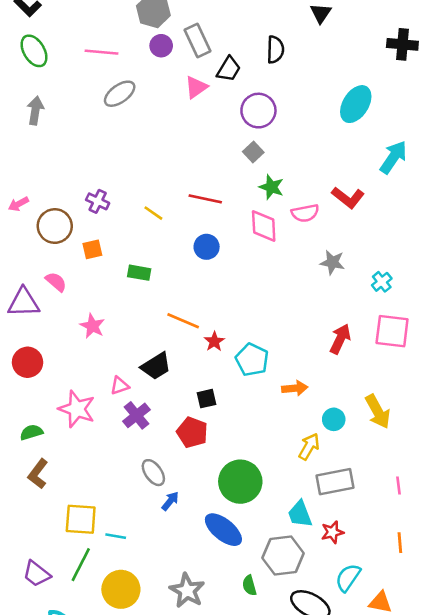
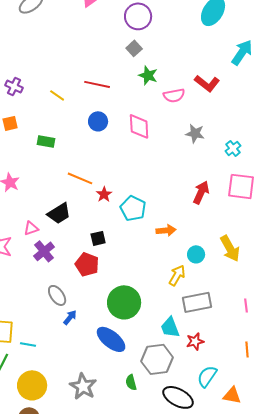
pink diamond: (264, 226) -> (139, 126), moved

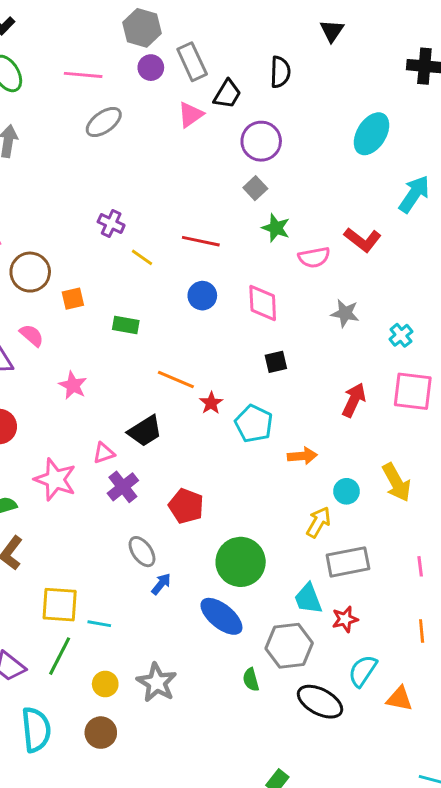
purple cross: (14, 86) -> (111, 224), moved
black square: (98, 238) -> (276, 362), moved
yellow circle: (32, 385) -> (105, 684), size x0.6
gray star: (83, 386) -> (157, 683), moved

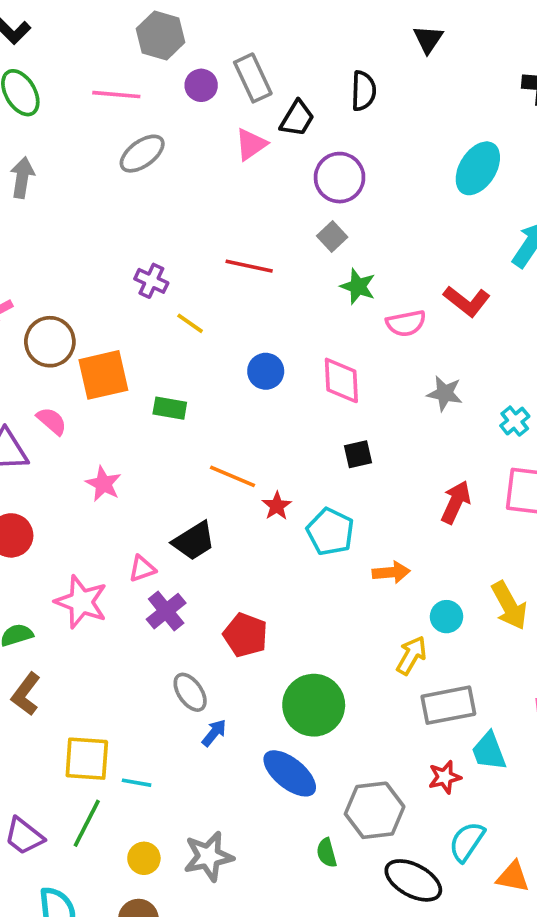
gray hexagon: (142, 28) -> (161, 35), moved
red line: (201, 241) -> (249, 266), moved
orange square: (73, 299) -> (103, 375), size x1.8
cyan trapezoid: (308, 599) -> (489, 751), moved
gray star: (157, 683) -> (209, 856), turned 30

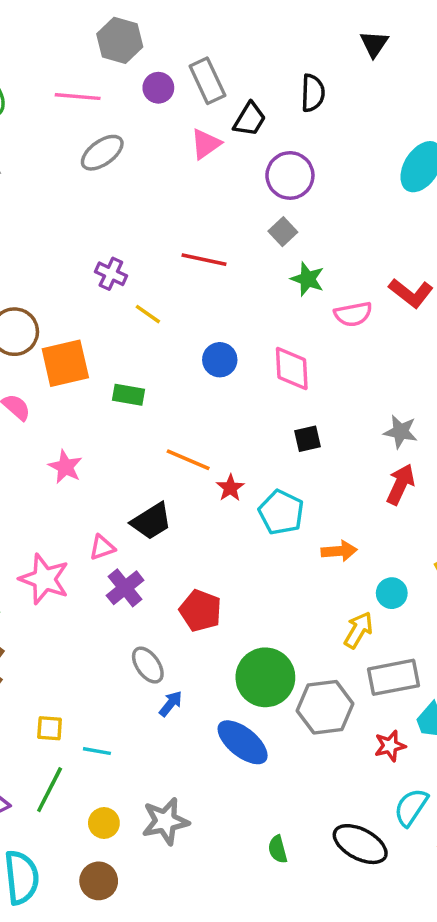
gray star: (445, 393) -> (401, 432), moved
yellow square: (87, 759) -> (50, 728), size x0.6
gray hexagon: (375, 810) -> (325, 707), moved
green semicircle: (327, 853) -> (278, 849), moved

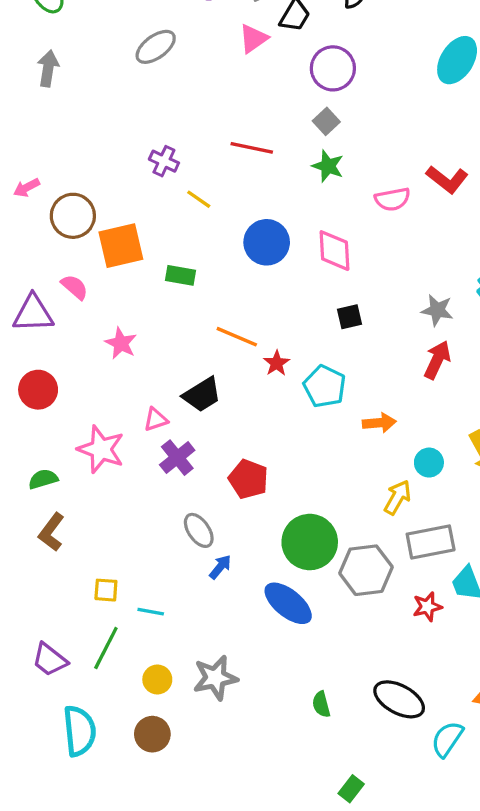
green star: (308, 279) -> (328, 166), moved
blue circle: (220, 360) -> (267, 242), size x1.4
cyan semicircle: (411, 807) -> (447, 739), moved

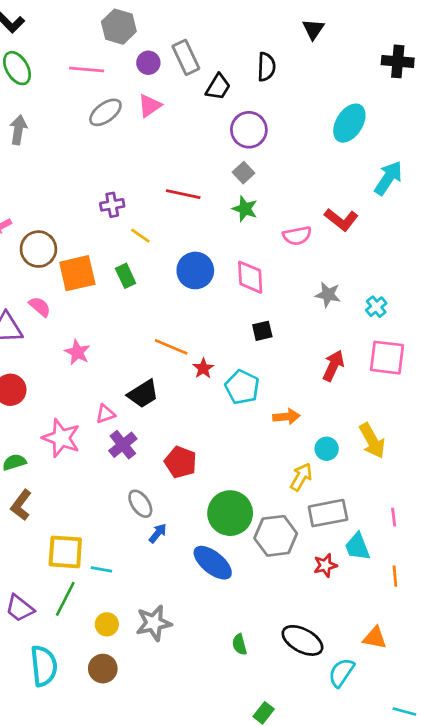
pink triangle: (253, 39) -> (150, 106), moved
purple cross: (164, 161) -> (112, 205), turned -35
green rectangle: (181, 275) -> (126, 276), moved, turned 55
gray star: (437, 310) -> (328, 295), moved
yellow square: (106, 590) -> (65, 552), size x1.8

